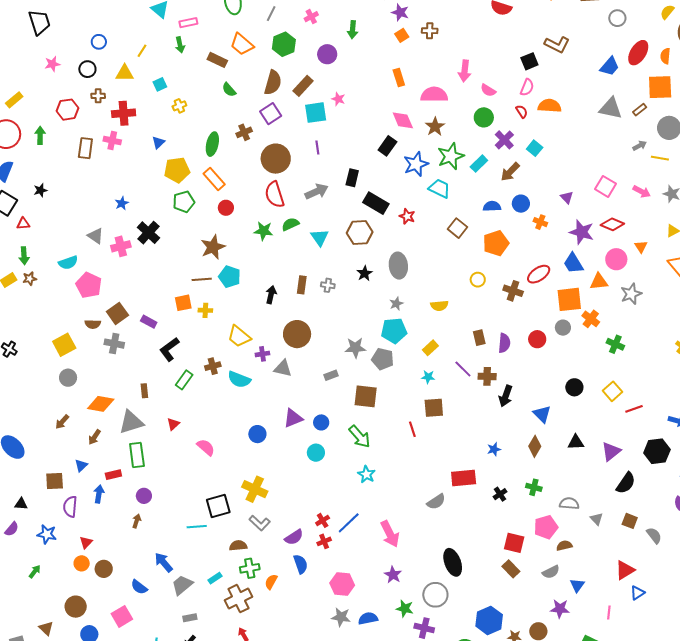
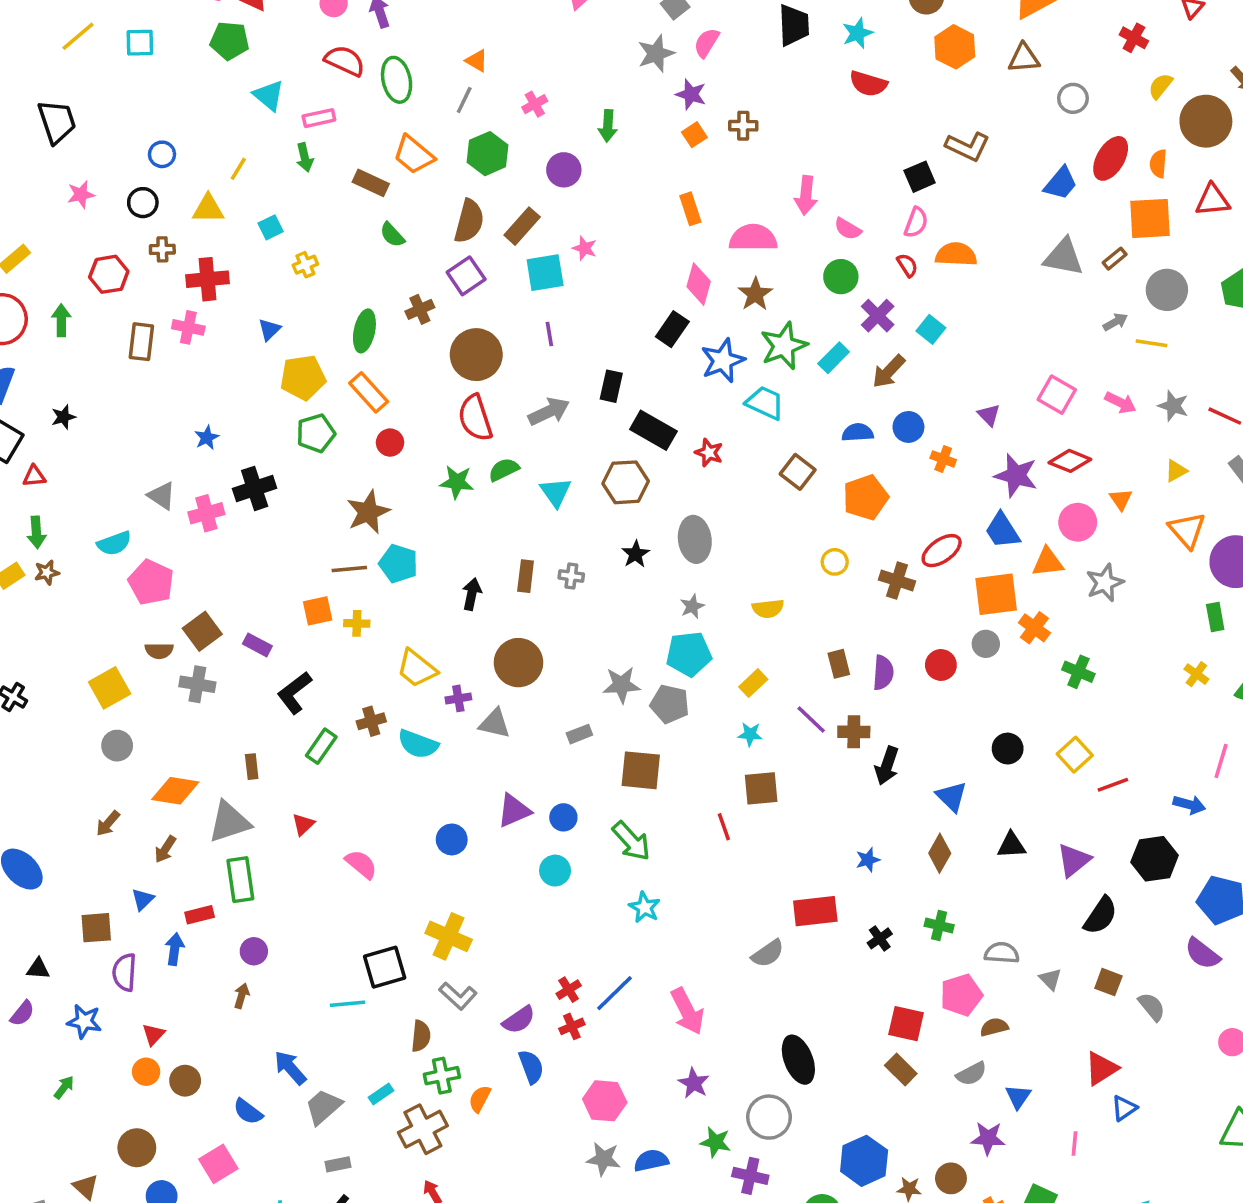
pink diamond: (403, 120) -> (699, 284), turned 40
black cross: (148, 233) -> (255, 488), turned 30
brown semicircle: (238, 546) -> (421, 1036), turned 102

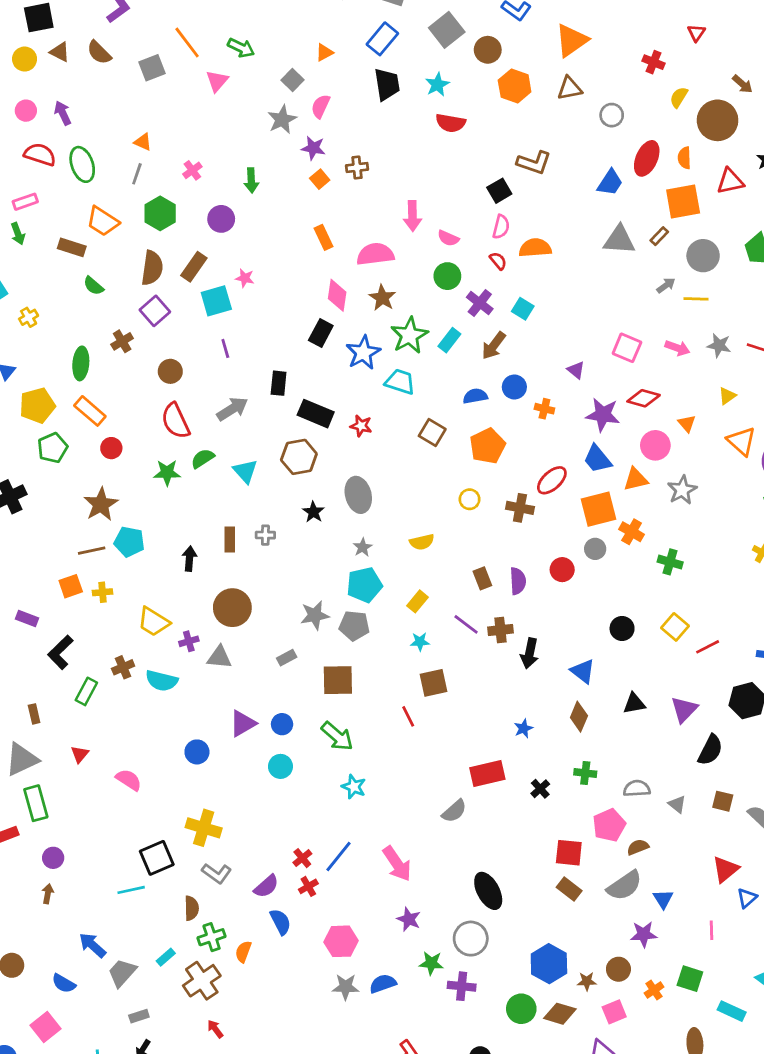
brown circle: (476, 355) -> (170, 371), size x0.6
gray semicircle: (971, 1074) -> (625, 886), size x1.5

